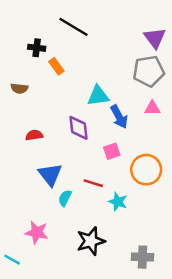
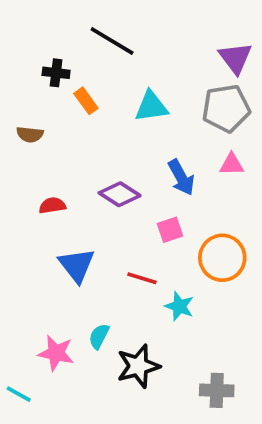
cyan triangle: (98, 96) -> (151, 106), moved
purple diamond: (78, 128) -> (120, 194), turned -50
cyan semicircle: (65, 198) -> (99, 336), moved

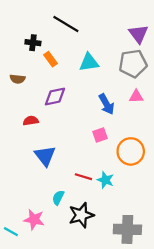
purple diamond: (120, 194) -> (55, 96), moved, turned -45
red line: (142, 278) -> (83, 177), moved
pink star: (56, 353) -> (34, 220), moved
gray cross: (217, 390) -> (127, 229), size x1.4

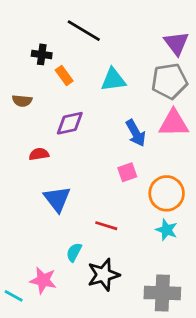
pink triangle: (136, 96) -> (174, 123), size x1.6
cyan star: (105, 180) -> (167, 230), moved

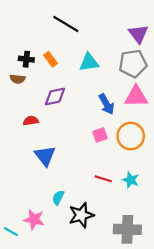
black cross: (42, 54) -> (26, 59), moved
orange circle: (167, 193) -> (131, 136), moved
red line: (106, 226) -> (103, 179), moved

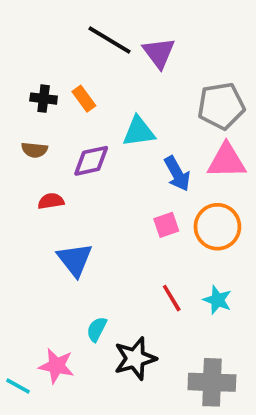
purple triangle: (138, 34) -> (159, 53), moved
cyan triangle: (89, 62) -> (139, 132), moved
brown semicircle: (18, 79) -> (34, 150), moved
red line: (103, 179) -> (172, 298), turned 42

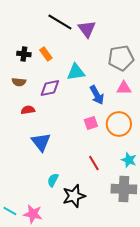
pink triangle: (227, 161) -> (124, 88), size x0.7
cyan star: (217, 300) -> (129, 160), moved
pink star: (56, 366) -> (33, 214), moved
gray cross: (212, 382) -> (124, 189), moved

